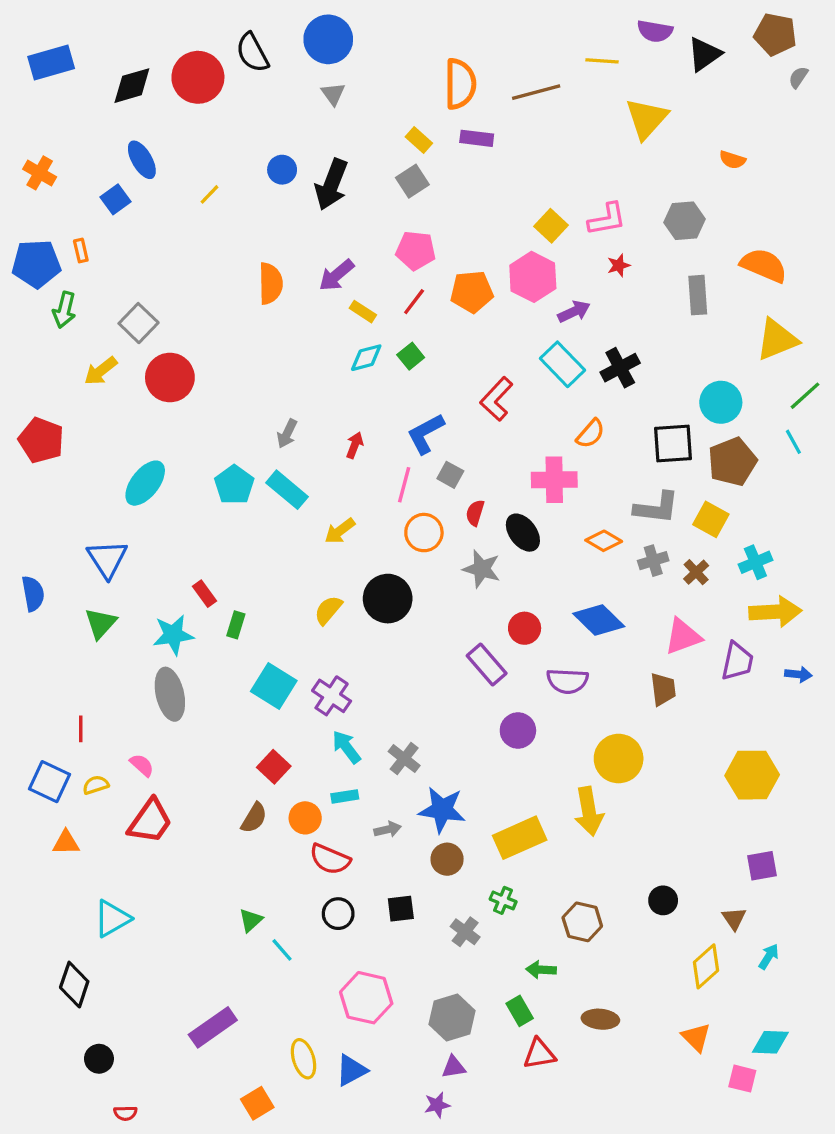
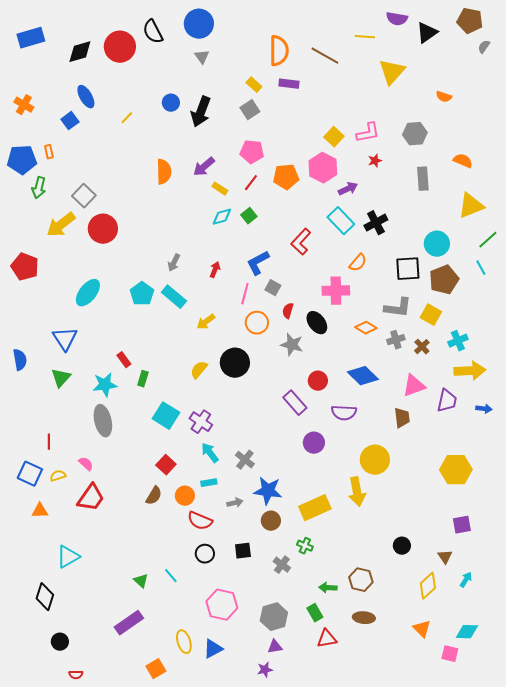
brown line: (536, 92) -> (325, 56), turned 44
orange semicircle: (764, 265) -> (463, 161), size x0.7
yellow arrow: (101, 371) -> (61, 225), size x1.4
green triangle: (251, 920) -> (141, 581), moved, turned -35
brown hexagon: (582, 922) -> (361, 580), moved

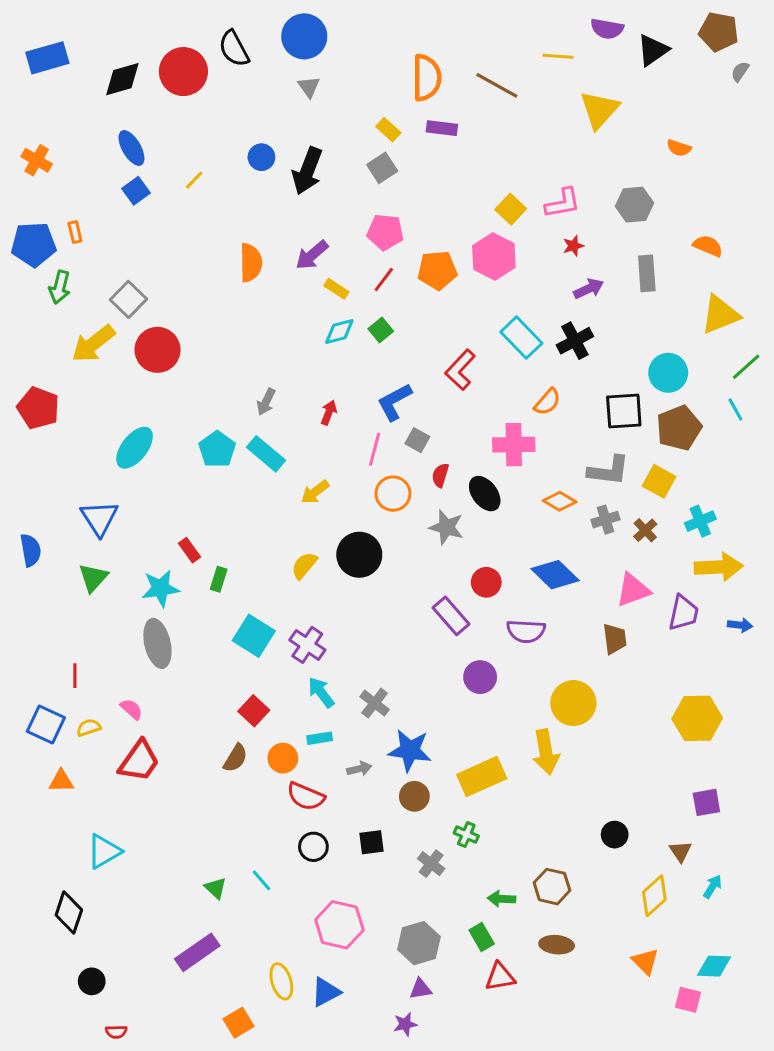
blue square: (70, 121) -> (136, 191), moved
purple arrow: (348, 189) -> (589, 289), moved

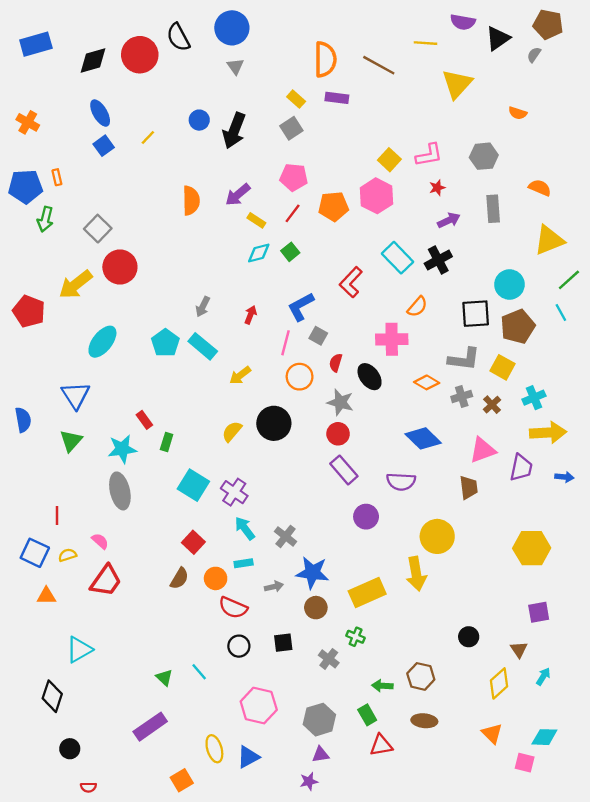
gray semicircle: (740, 72) -> (534, 55), moved
yellow arrow: (93, 344) -> (76, 284), moved
red circle: (486, 582) -> (338, 434), moved

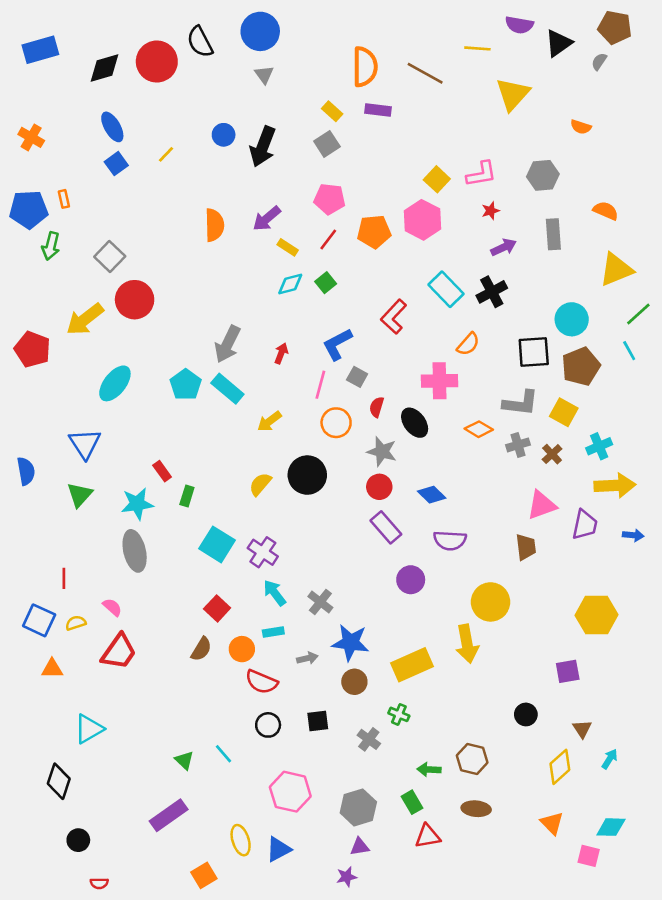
gray arrow: (203, 307) -> (227, 344), size x1.6
blue diamond: (423, 438) -> (432, 495), moved, size x0.7
purple square: (539, 612) -> (568, 671), moved

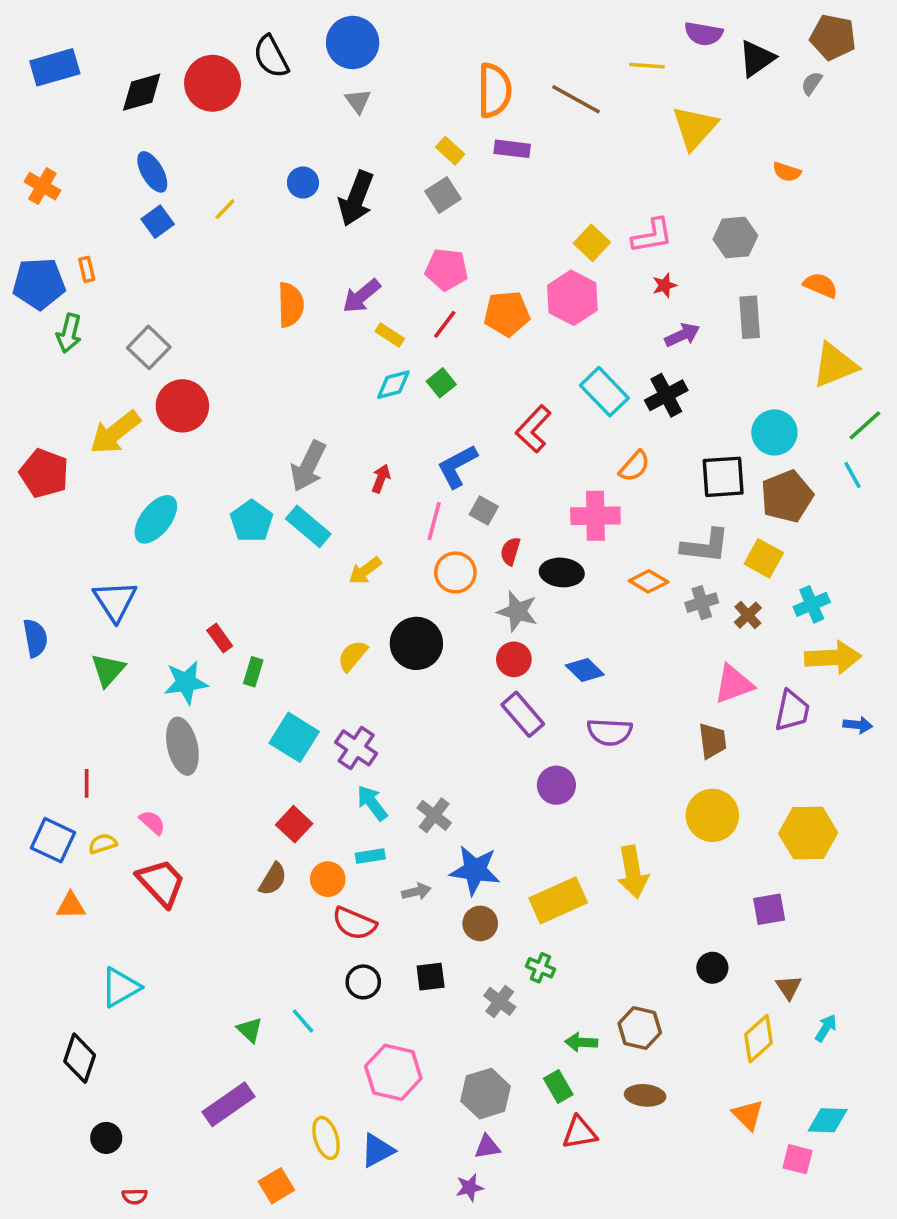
black ellipse: (415, 423) -> (562, 572), turned -48
yellow circle: (491, 602) -> (712, 815), moved
red trapezoid: (119, 652) -> (161, 883), turned -78

